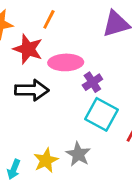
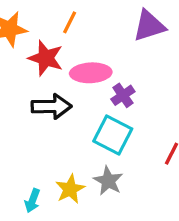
cyan square: (101, 114) -> (113, 135), moved

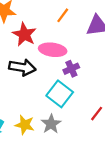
orange line: (70, 22) -> (63, 15), moved
yellow star: (70, 189) -> (25, 125), turned 30

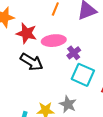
black arrow: (22, 67) -> (32, 62), turned 35
cyan square: (60, 94) -> (83, 75), moved

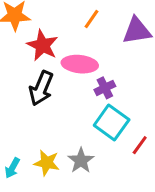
black arrow: (32, 62) -> (41, 88), turned 70

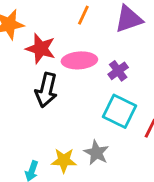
purple cross: (105, 88) -> (118, 71), moved

